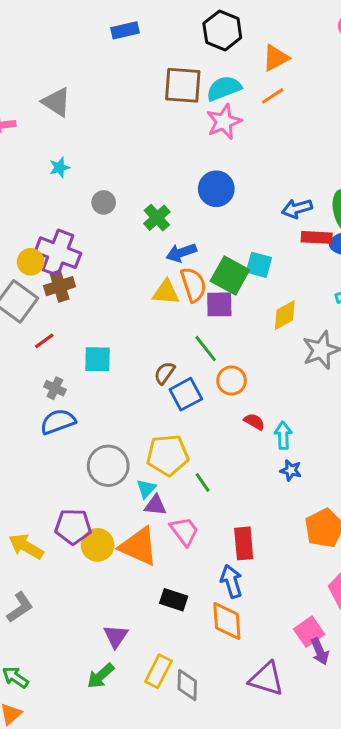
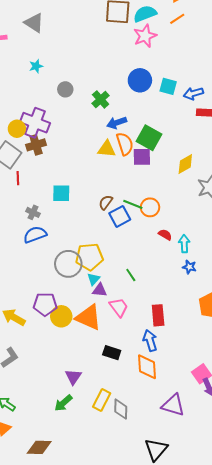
cyan square: (259, 265) -> (168, 86), moved
red line: (44, 341) -> (18, 178), moved, turned -56
green line: (206, 349) -> (133, 204), moved, turned -30
yellow pentagon: (168, 455) -> (89, 257), moved

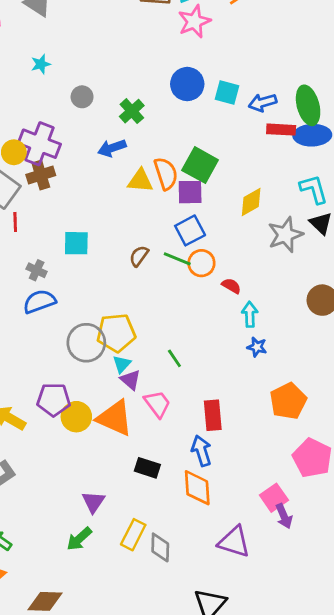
blue arrow: (117, 123) -> (112, 148), moved
blue square: (120, 216) -> (190, 230), moved
red semicircle: (165, 235) -> (231, 286), moved
purple triangle: (100, 290) -> (130, 380), turned 35

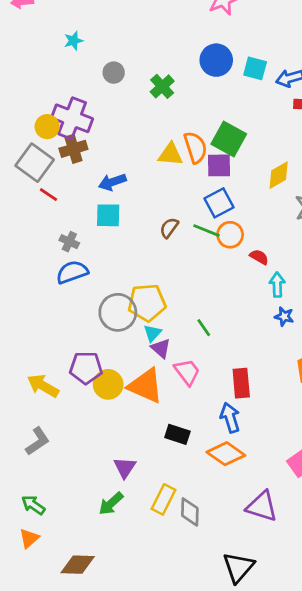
blue arrow: (112, 148) -> (112, 182), moved
red line: (15, 222) -> (49, 195), turned -54
orange diamond: (197, 488) -> (226, 454), turned -51

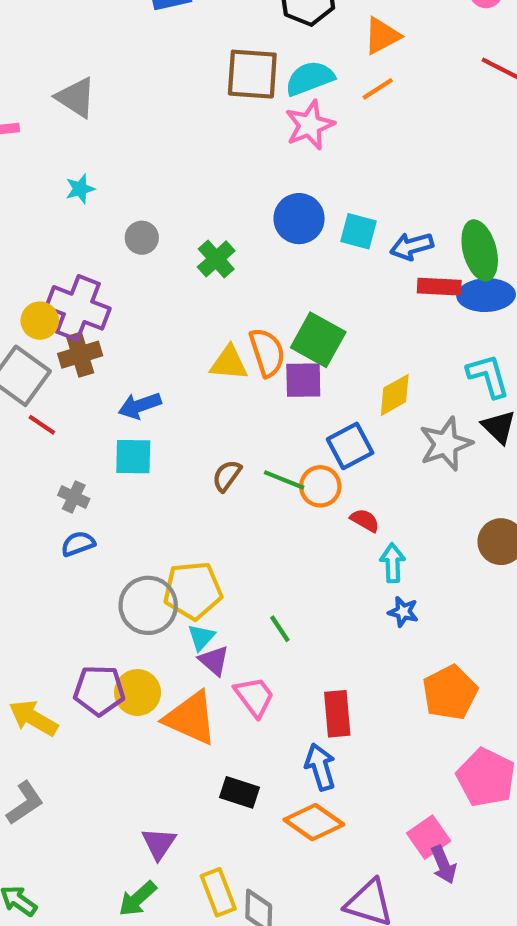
blue square: (219, 203) -> (350, 446), moved
blue semicircle: (72, 272) -> (78, 544), size x0.7
yellow circle: (108, 384) -> (138, 693), moved
yellow rectangle: (164, 499) -> (218, 892), turned -48

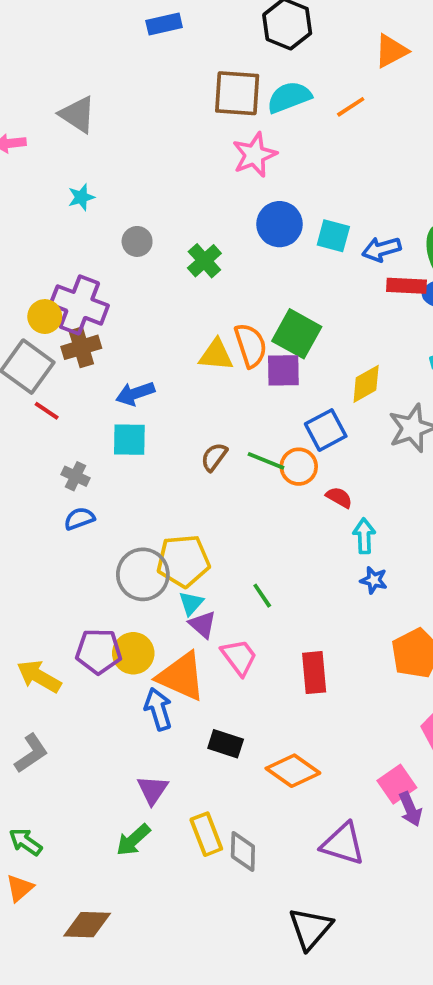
orange triangle: (382, 36) -> (391, 51), moved
pink star: (310, 125) -> (254, 155), moved
blue arrow: (320, 767) -> (158, 709), moved

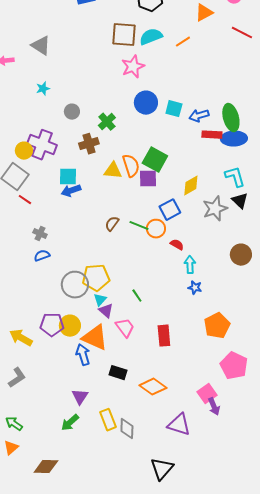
brown cross: (81, 347) -> (89, 144), moved
cyan square: (129, 440) -> (68, 177), moved

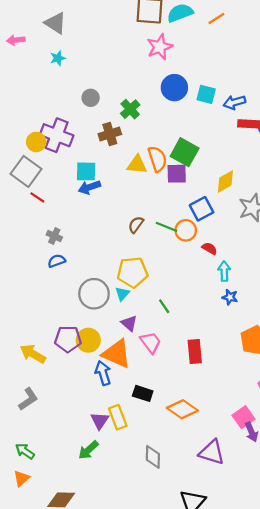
cyan star: (43, 89) -> (58, 58), moved
yellow pentagon: (96, 278) -> (132, 272), moved
cyan triangle: (100, 300) -> (122, 294), moved
yellow rectangle: (108, 420) -> (118, 417), moved

